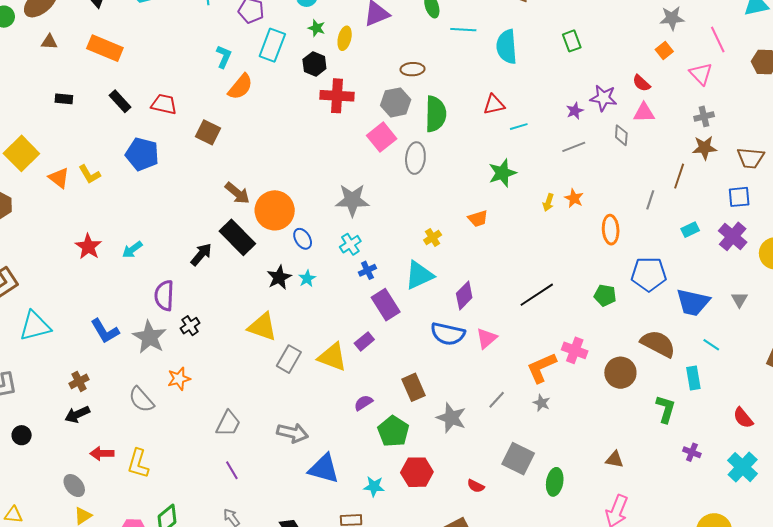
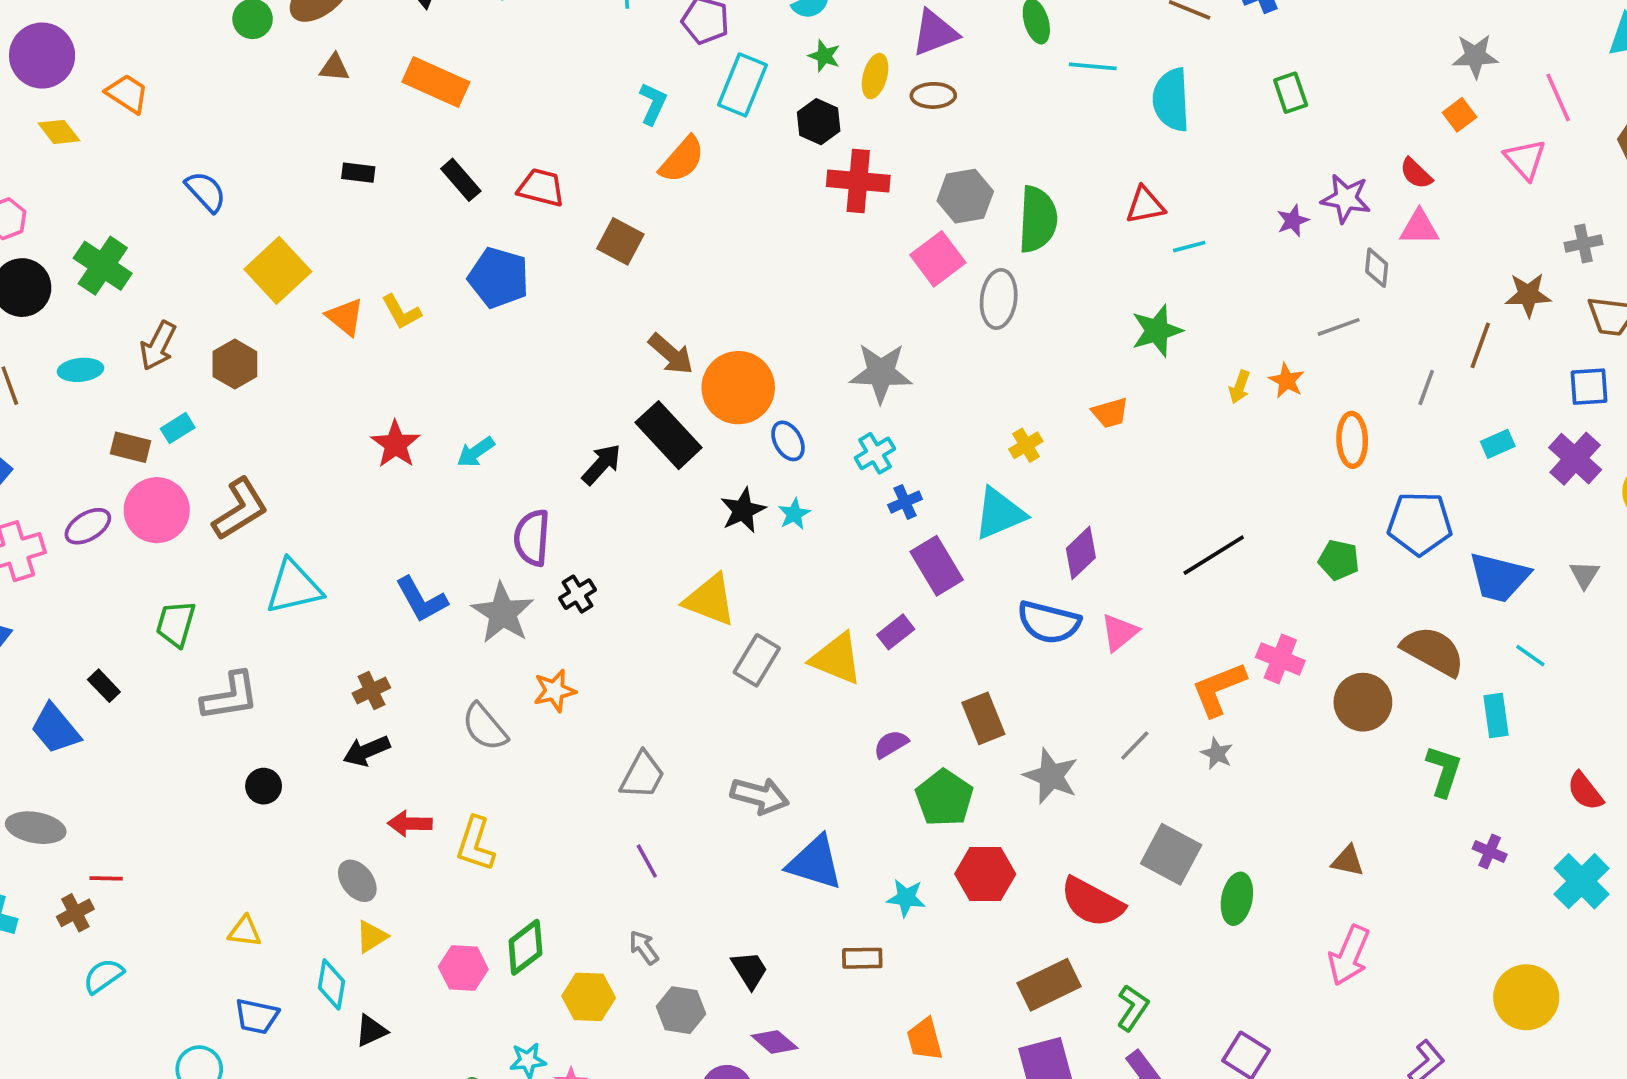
brown ellipse: (412, 69) -> (933, 95), moved
gray cross: (704, 116) -> (1584, 243), moved
gray line: (574, 147) -> (1339, 327), moved
red semicircle: (476, 486) -> (1092, 902), size x2.0

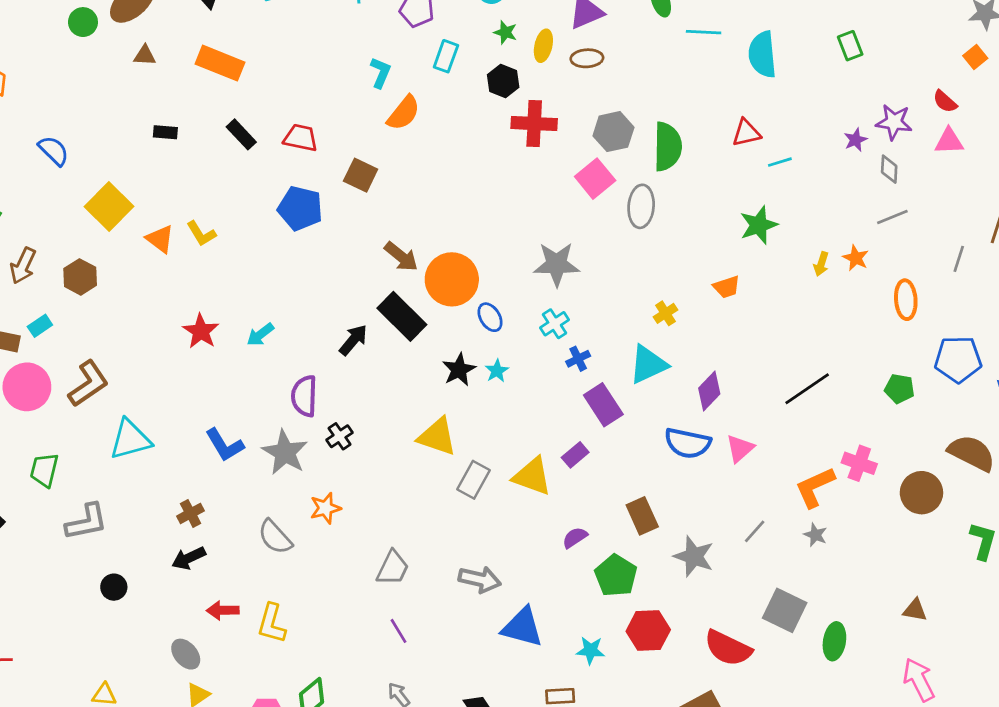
cyan rectangle: (742, 85) -> (446, 56), size x0.7
gray diamond: (1377, 268) -> (889, 169), moved
blue pentagon: (499, 278) -> (300, 208), moved
pink arrow: (1349, 955) -> (919, 680), turned 132

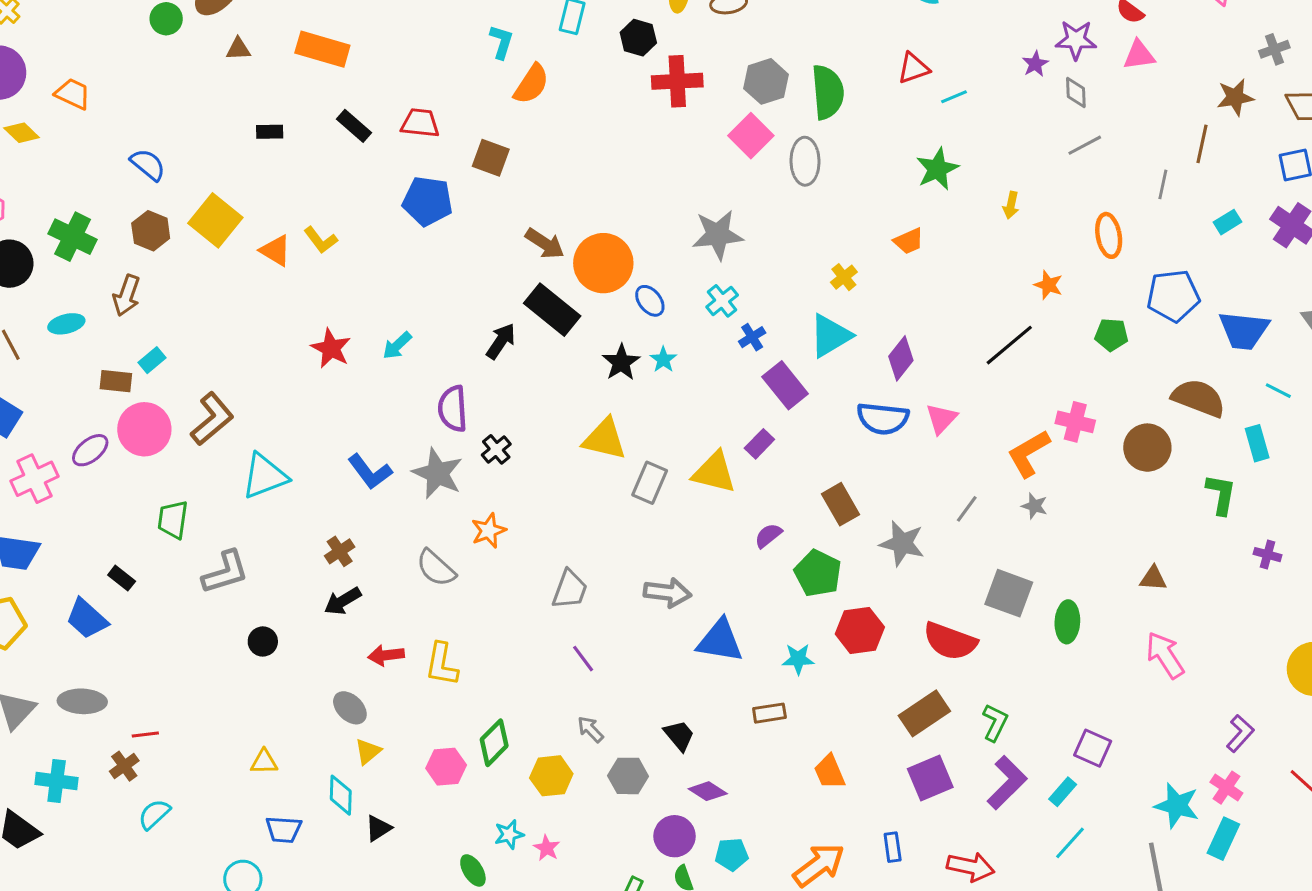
orange star: (856, 258) -> (1048, 285), moved
brown hexagon: (80, 277) -> (151, 231), moved

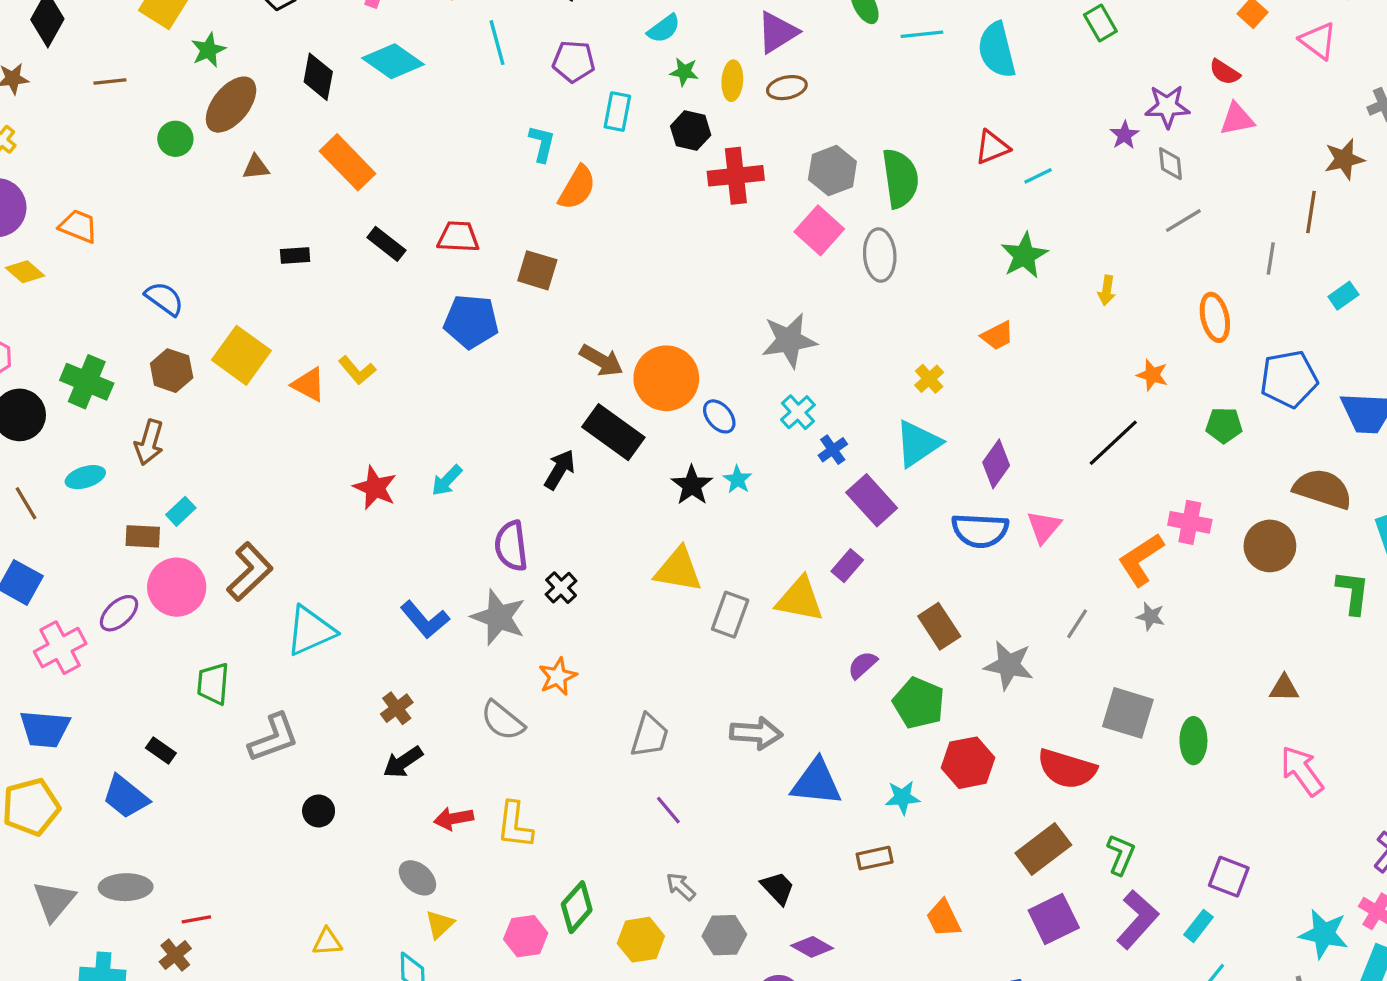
orange rectangle: (322, 49) -> (347, 162), turned 33

